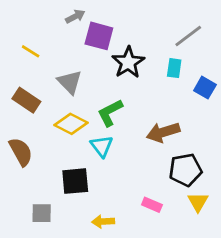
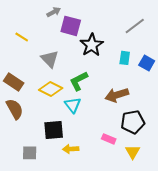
cyan rectangle: (174, 68) -> (125, 58), moved
brown rectangle: (26, 100) -> (14, 82), moved
yellow triangle: (198, 202) -> (133, 152), moved
pink rectangle: (152, 205) -> (109, 139), moved
yellow arrow: (103, 222) -> (71, 149), moved

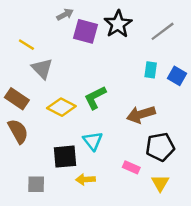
black star: (92, 45) -> (118, 24), moved
gray triangle: (50, 59) -> (42, 69), moved
cyan triangle: (73, 105) -> (93, 141), moved

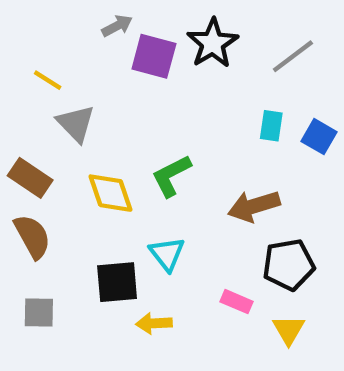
yellow diamond: (61, 107) -> (111, 193), turned 44
gray square: (36, 184) -> (39, 312), moved

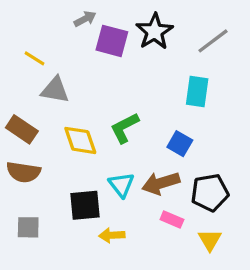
gray triangle: (76, 124) -> (55, 90), turned -36
cyan rectangle: (271, 126) -> (197, 92), size x1.4
blue square: (319, 137) -> (180, 144), moved
brown arrow: (254, 206) -> (161, 183), moved
brown semicircle: (32, 236) -> (23, 172), turned 128

